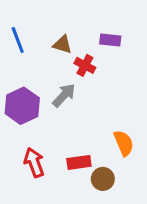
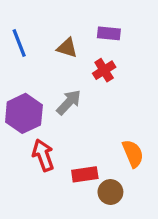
purple rectangle: (110, 40) -> (109, 33), moved
red cross: (85, 65) -> (104, 70), moved, turned 30
red arrow: (34, 162) -> (43, 155), moved

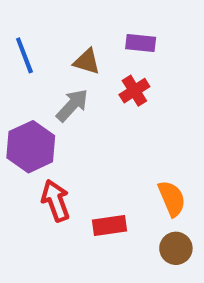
gray arrow: (69, 102) -> (72, 105), moved
brown circle: (110, 192) -> (176, 248), moved

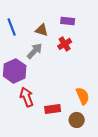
brown circle: (176, 248) -> (77, 120), moved

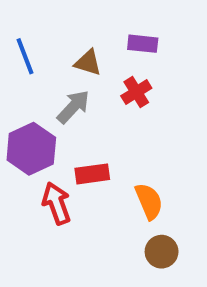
orange semicircle: (83, 96) -> (149, 201), moved
red rectangle: (53, 109) -> (92, 174), moved

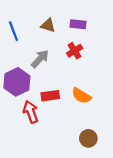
brown triangle: (88, 63) -> (48, 25), moved
orange semicircle: (149, 201) -> (81, 96), moved, turned 144

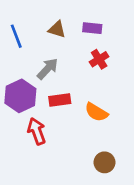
red cross: (75, 51) -> (99, 59), moved
red rectangle: (50, 96) -> (60, 100), moved

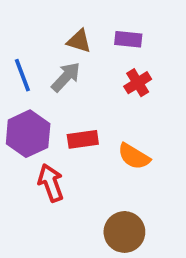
blue line: (16, 36) -> (22, 75), moved
gray arrow: (47, 69) -> (66, 77), moved
brown circle: (104, 162) -> (124, 232), moved, size x1.4

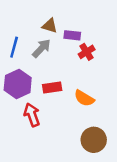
purple rectangle: (128, 39) -> (72, 35), moved
blue line: (22, 75) -> (14, 47), turned 36
brown circle: (124, 232) -> (94, 140), moved

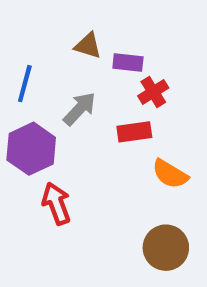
gray arrow: (41, 48) -> (80, 109), moved
red rectangle: (52, 88) -> (134, 132), moved
orange semicircle: (84, 98) -> (170, 174), moved

